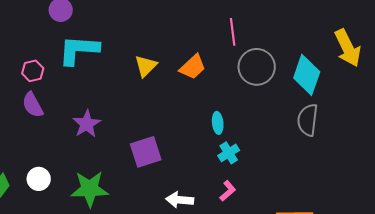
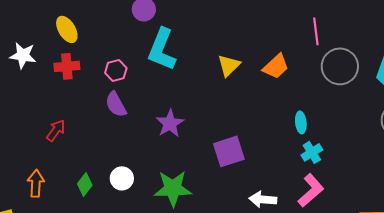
cyan L-shape: (79, 50) -> (162, 49), turned -72
pink L-shape: (228, 191) -> (311, 190), size x1.6

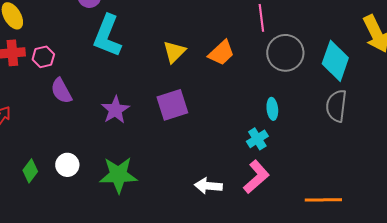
pink hexagon: (116, 70) -> (43, 57), moved
cyan ellipse: (301, 122) -> (272, 109), moved
purple square: (229, 151) -> (172, 105), moved

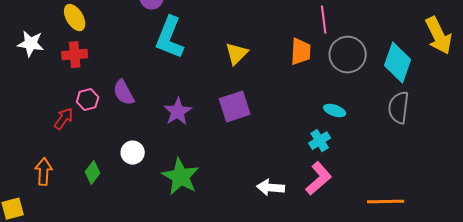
orange trapezoid: (221, 53) -> (301, 52), moved, turned -44
pink hexagon: (43, 57) -> (88, 100), moved
cyan ellipse: (272, 109) -> (335, 111), turned -65
white circle: (67, 165) -> (133, 153), moved
green star: (118, 175) -> (181, 177), turned 30

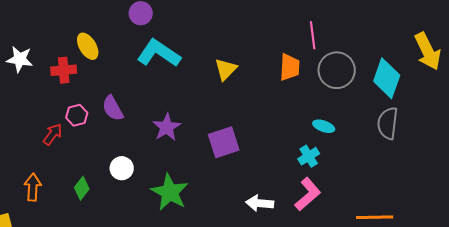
yellow ellipse: (75, 18) -> (88, 46), moved
cyan L-shape: (170, 38) -> (159, 53), turned 102
purple square: (235, 107) -> (224, 142), moved

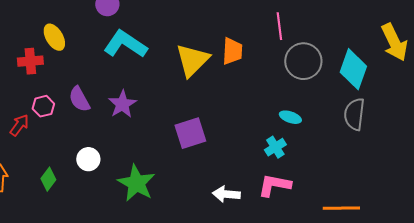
orange trapezoid: (290, 67) -> (232, 51), moved
yellow triangle: (226, 69) -> (192, 60), size x1.5
purple star: (167, 127) -> (122, 104), moved
pink L-shape: (308, 194) -> (274, 185), turned -128

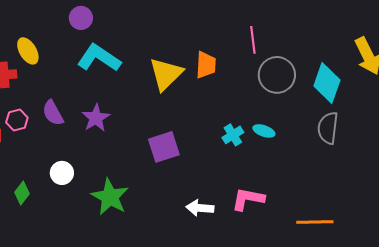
cyan cross: (275, 147) -> (233, 135), moved

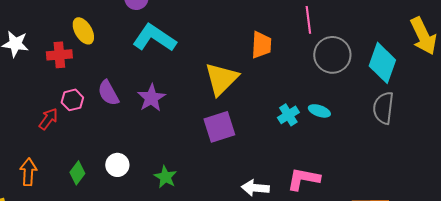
yellow triangle: (166, 74) -> (221, 79), moved
white circle: (62, 173) -> (117, 165), moved
green star: (110, 197) -> (165, 177), size x0.6

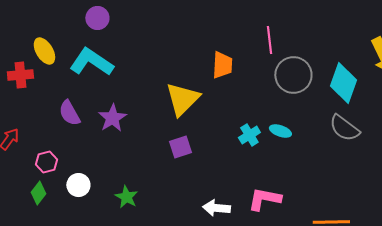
cyan L-shape: (154, 38) -> (91, 62), moved
pink hexagon: (72, 100) -> (46, 162), moved
gray semicircle: (383, 108) -> (344, 128), turned -60
purple square: (219, 127) -> (180, 147), size x0.7

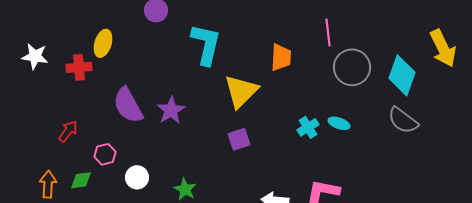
yellow ellipse: (44, 51) -> (103, 43), turned 48
cyan L-shape: (91, 62) -> (206, 44), moved, turned 69
purple semicircle: (69, 113) -> (128, 105), size x1.4
green diamond: (38, 193) -> (81, 180), moved, turned 45

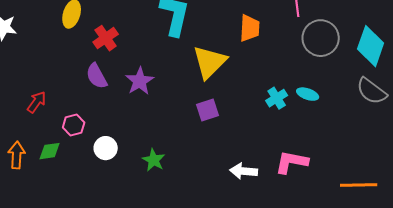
red cross: (79, 67) -> (106, 38), moved, turned -30
purple semicircle: (128, 105) -> (97, 76), size x0.7

